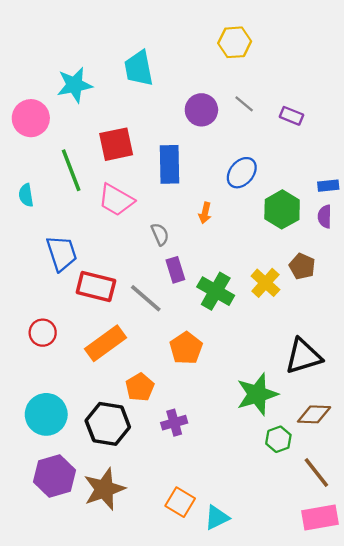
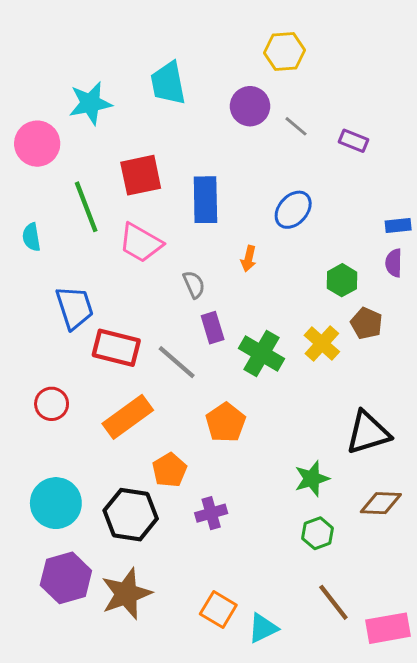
purple circle: (201, 110) -> (250, 106), moved
green hexagon: (282, 209) -> (342, 280), moved, size x0.7
green star: (257, 394) -> (312, 479), size x0.7
green hexagon: (278, 439) -> (318, 533), moved
brown line: (316, 472) -> (333, 602), moved

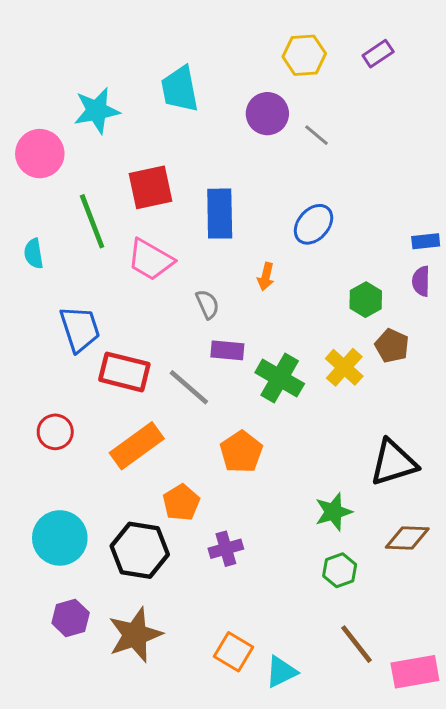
purple rectangle: (354, 141) -> (378, 54), moved, turned -56
purple rectangle: (213, 328) -> (227, 350), turned -68
purple hexagon: (66, 578) -> (71, 618), size x0.7

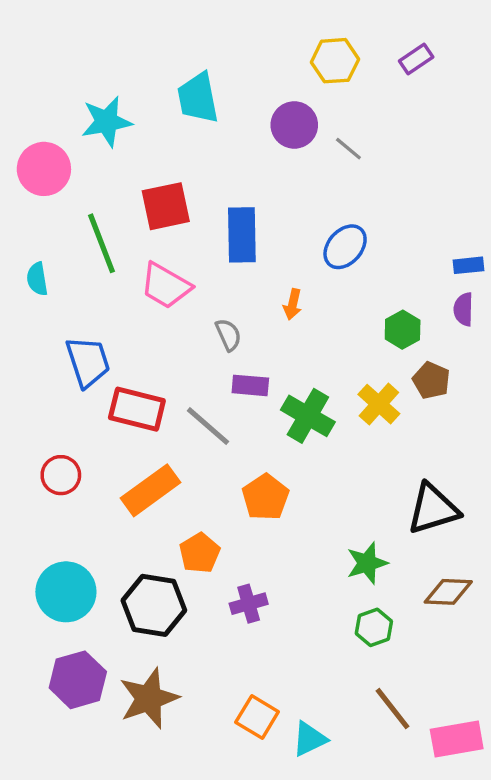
purple hexagon: (71, 618) -> (78, 680), size x1.4

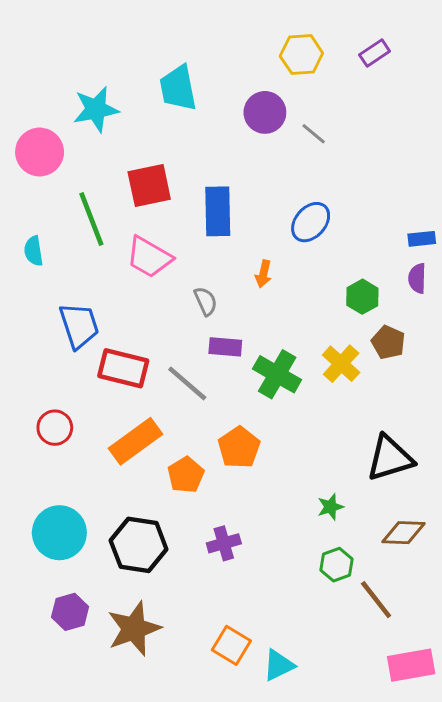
orange pentagon: (200, 553) -> (186, 475), moved
green star: (367, 563) -> (330, 507), size x0.7
purple hexagon: (78, 680) -> (70, 612), size x0.7
brown line: (392, 709) -> (376, 600), moved

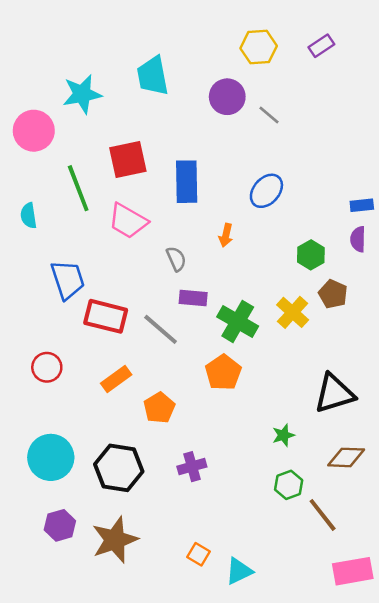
orange rectangle: (136, 441) -> (116, 379), size x0.7
orange pentagon: (239, 447) -> (223, 372), moved
orange square: (231, 645) -> (198, 554), size x0.7

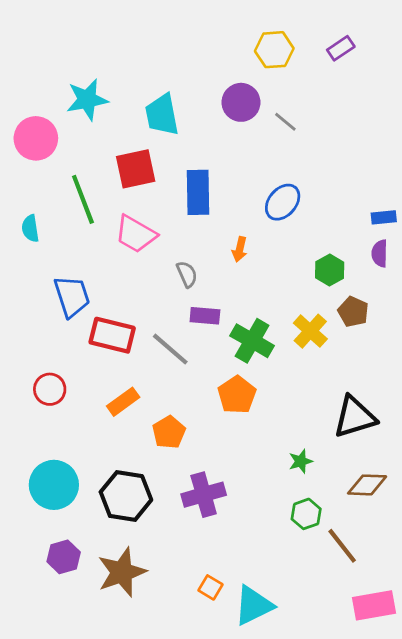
cyan trapezoid: (153, 76) -> (162, 115), moved
purple cross: (192, 467) -> (204, 495), size x1.4
cyan triangle: (239, 571) -> (253, 605), size x1.4

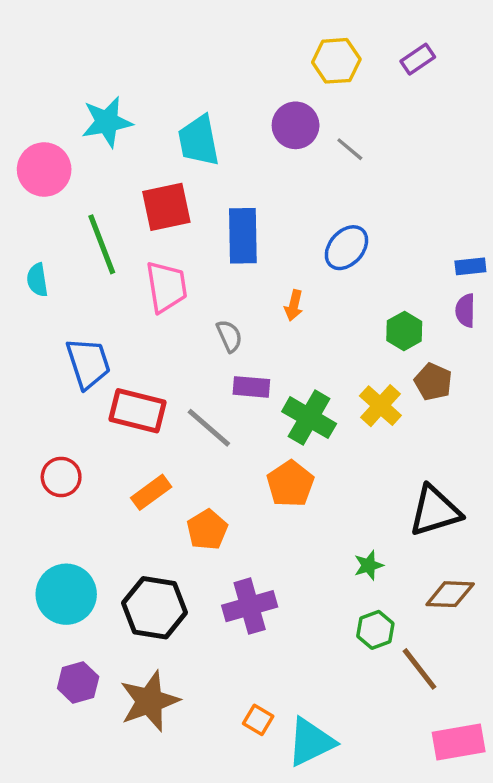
pink trapezoid: (136, 234) -> (166, 287), turned -129

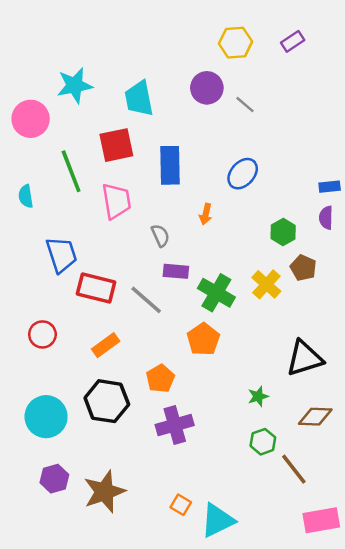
orange pentagon: (207, 530) -> (160, 379), moved
black hexagon: (155, 608) -> (107, 401), moved

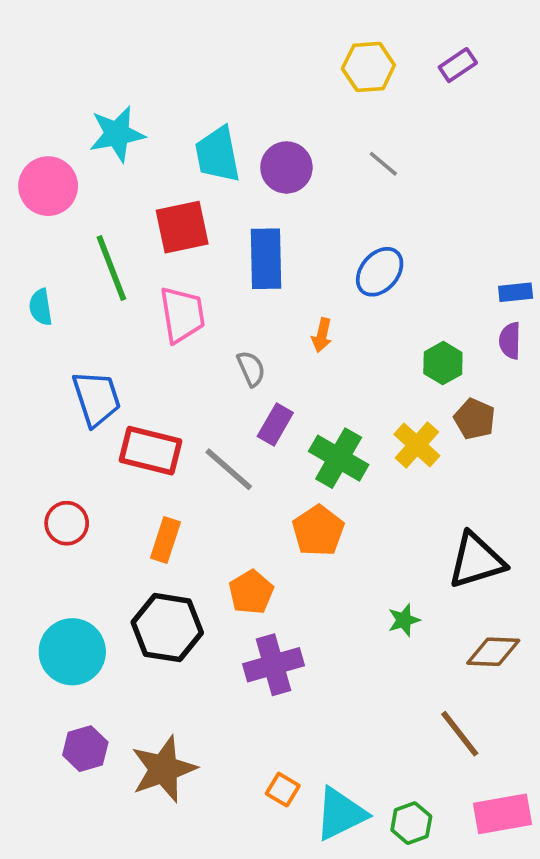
purple circle: (207, 88) -> (286, 167), moved
purple rectangle: (176, 271) -> (275, 425), turned -65
orange rectangle: (106, 345) -> (165, 540), turned -36
green hexagon: (263, 442) -> (411, 823), moved

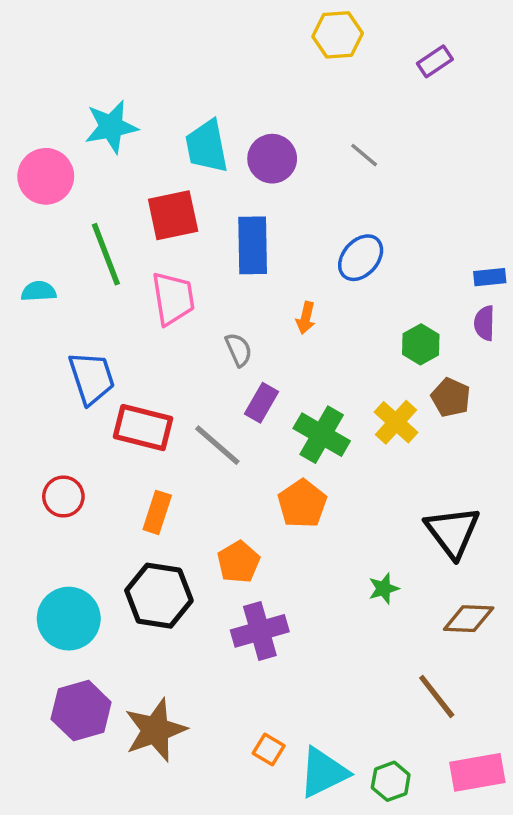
yellow hexagon: (368, 67) -> (338, 35), moved
cyan semicircle: (41, 307) -> (39, 291), turned 96
black triangle: (476, 560) -> (453, 532), turned -50
purple hexagon: (85, 749) -> (81, 711), size x1.4

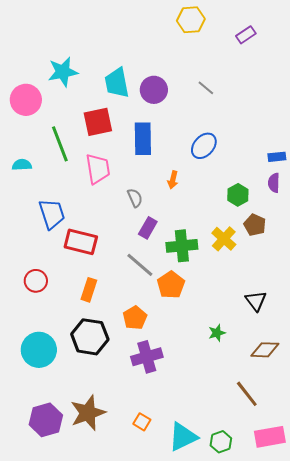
green cross: (322, 435) -> (182, 246), turned -36
gray line: (217, 445) -> (140, 265), moved
black triangle: (453, 532) -> (256, 301), size x0.7
purple hexagon: (81, 711) -> (46, 420), moved
orange square: (269, 749) -> (142, 422), moved

